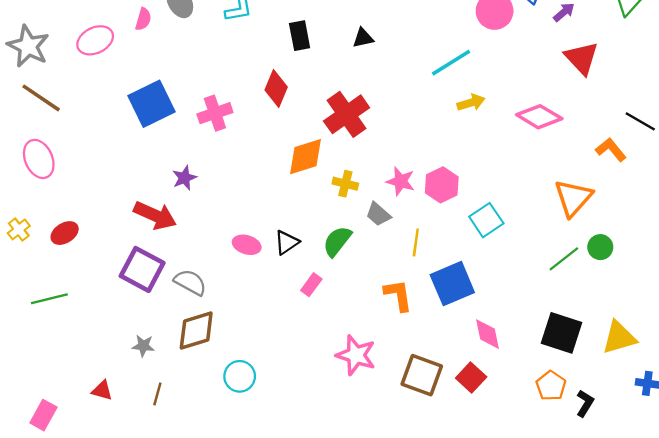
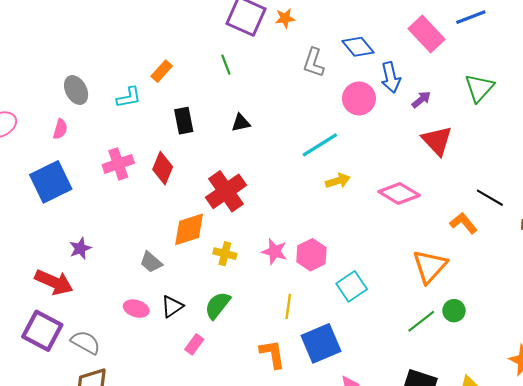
pink semicircle: (143, 19) -> (60, 129), moved
pink cross: (215, 113) -> (118, 164), moved
gray trapezoid: (378, 214) -> (151, 262), moved

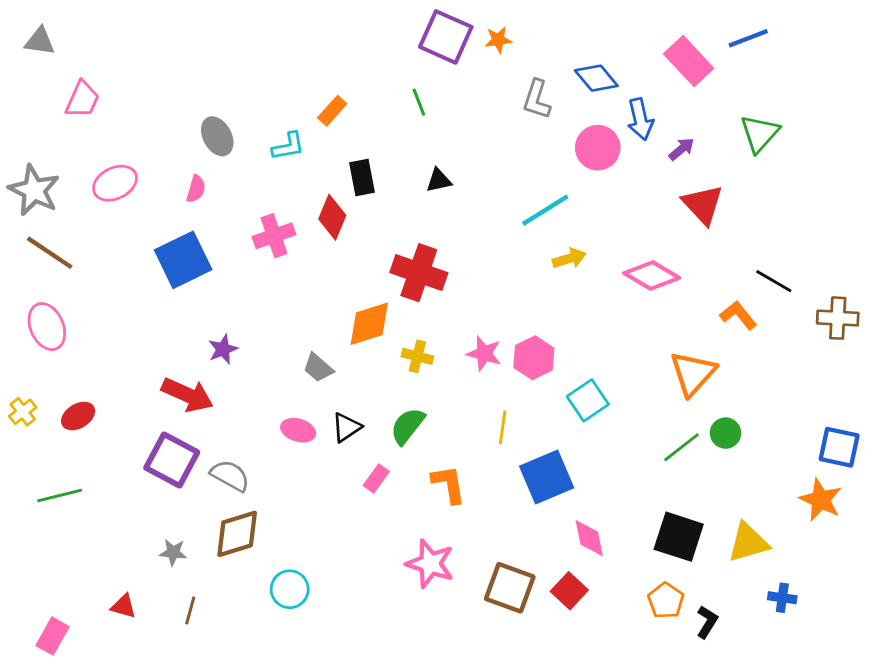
red diamond: (163, 168) -> (332, 217), moved
red cross: (226, 191) -> (419, 273), turned -36
orange L-shape: (272, 354) -> (449, 484), moved

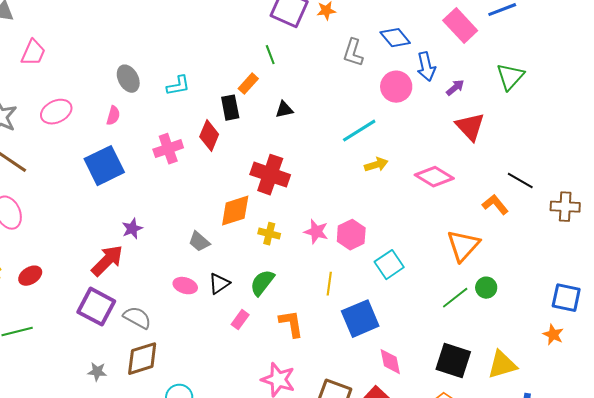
orange rectangle: (332, 111) -> (248, 84), moved
red arrow: (187, 395) -> (107, 261), turned -69
orange star: (821, 500) -> (553, 335), size x0.7

